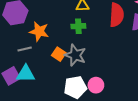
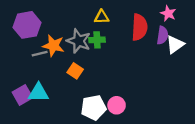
gray line: (25, 49) -> (40, 54), moved
gray star: (75, 55) -> (79, 41), moved

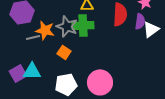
green cross: (97, 40) -> (83, 25), size x1.5
pink circle: (117, 105) -> (100, 82), size x1.6
white pentagon: (94, 108) -> (66, 84), moved

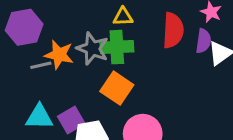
orange square: (64, 52) -> (117, 88), moved, size x1.5
purple square: (18, 73) -> (71, 120), moved

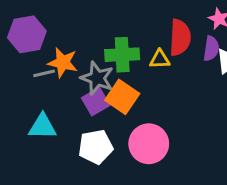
yellow triangle: (123, 17) -> (160, 59), moved
gray star: (93, 49) -> (97, 78), moved
purple square: (71, 120) -> (96, 102), moved

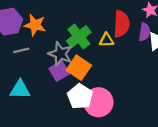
green cross: (122, 55) -> (79, 37), turned -35
orange star: (63, 62) -> (35, 25), moved
white pentagon: (96, 147) -> (80, 96), moved, turned -30

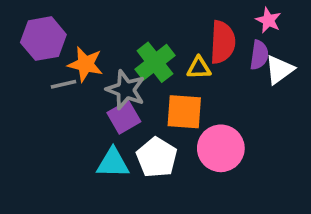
orange star: (35, 25) -> (85, 64), moved
orange square: (79, 68) -> (184, 112), moved, turned -30
cyan triangle: (20, 90) -> (113, 163), moved
pink circle: (98, 102) -> (221, 148), moved

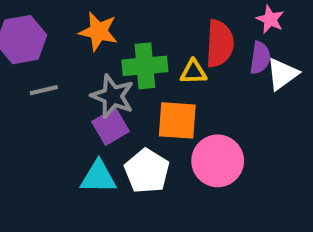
green cross: (155, 62) -> (145, 66), turned 33
orange star: (85, 64) -> (98, 31), moved

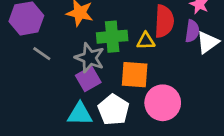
gray line: (44, 90) -> (42, 54), turned 48

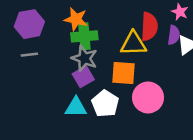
green cross: (112, 37) -> (84, 36), moved
yellow triangle: (146, 41) -> (133, 44), size x1.6
gray line: (42, 54) -> (29, 55), moved, turned -42

